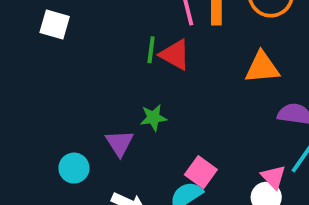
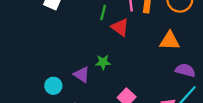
green line: (151, 50) -> (103, 13), moved
purple triangle: (120, 143) -> (82, 75), turned -30

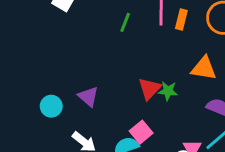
red triangle: (120, 27) -> (150, 89), moved, turned 30
green star: (103, 62) -> (168, 91), moved

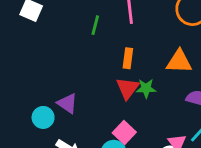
orange rectangle: (181, 20) -> (128, 58), moved
cyan circle: (51, 106) -> (43, 117), moved

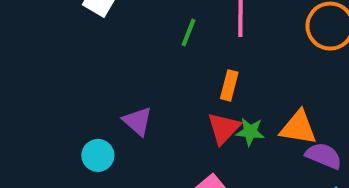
orange triangle: (179, 62) -> (298, 128), moved
purple triangle: (67, 103) -> (138, 121), moved

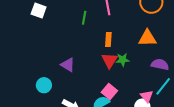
orange triangle: (298, 128) -> (147, 38), moved
cyan circle: (98, 155) -> (44, 85), moved

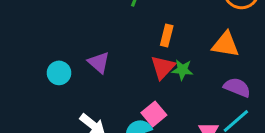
cyan circle: (44, 85) -> (59, 73), moved

